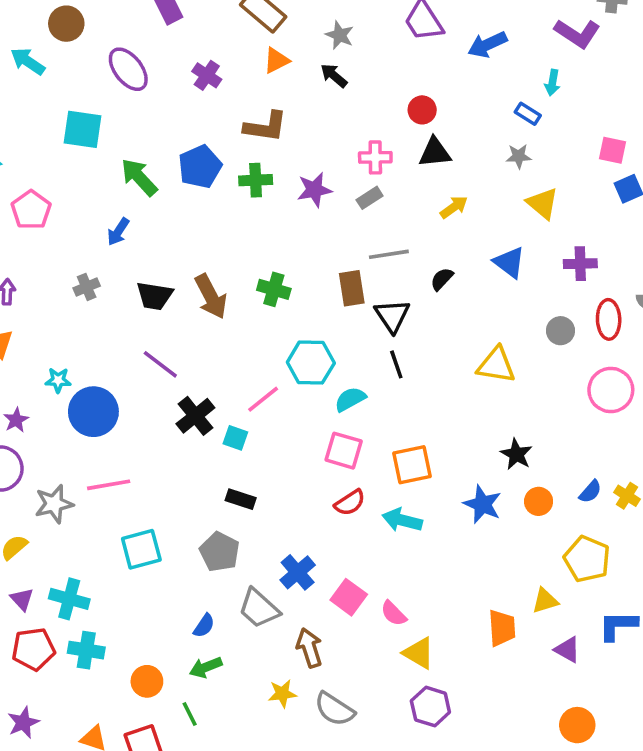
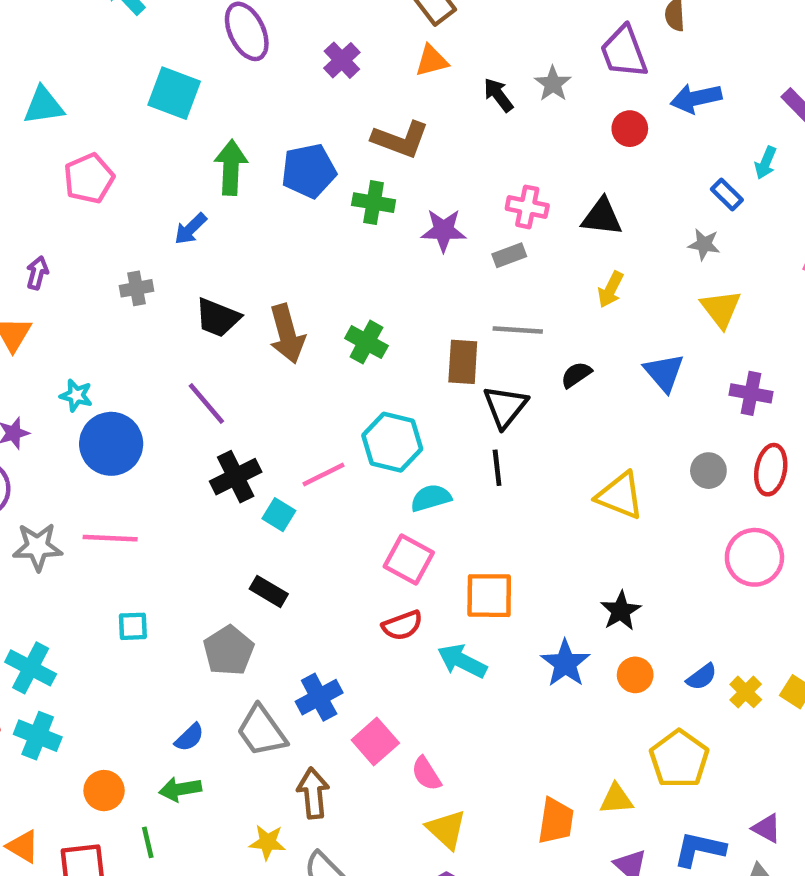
gray star: (340, 35) -> (553, 84), moved
red circle: (422, 110) -> (630, 129), moved
green arrow: (139, 177) -> (231, 167), turned 33
yellow arrow: (454, 207) -> (611, 289), turned 140
cyan square: (141, 549) -> (133, 626), size x0.6

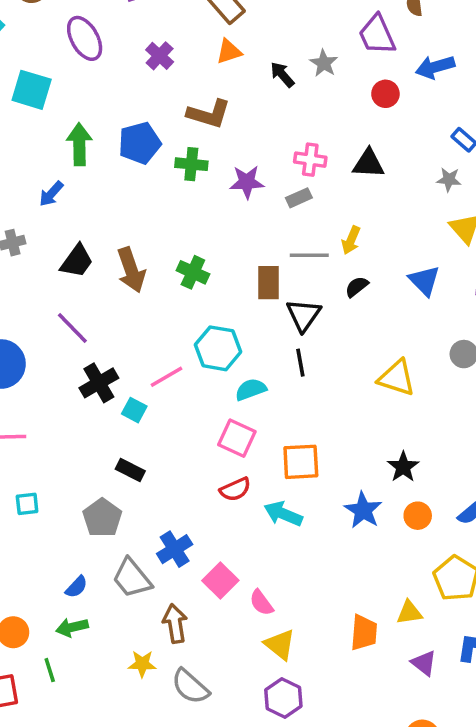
yellow arrow: (611, 289) -> (351, 240), moved
black trapezoid: (218, 318) -> (77, 261), turned -72

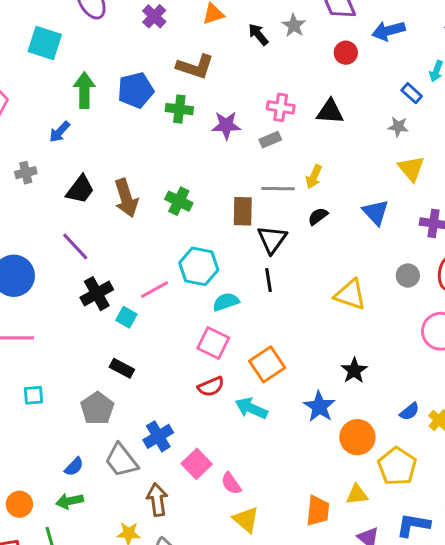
orange square: (301, 462) -> (267, 364), turned -32
orange circle: (418, 516) -> (357, 437), moved, size x1.5

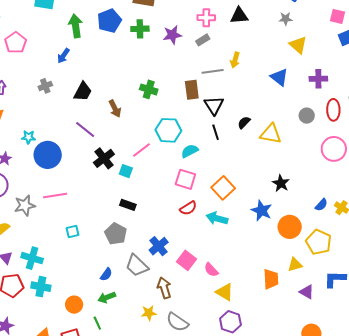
brown arrow: (126, 198) -> (115, 109), moved, size x0.7
black semicircle: (318, 216) -> (244, 123), moved

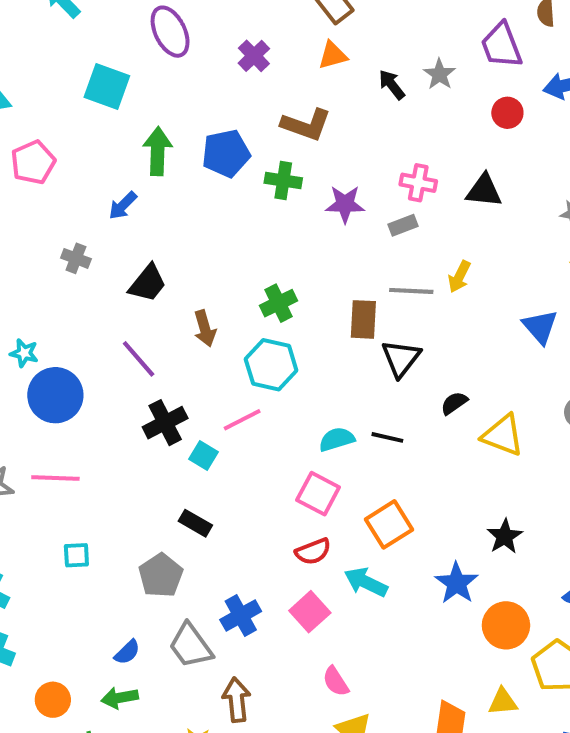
gray cross: (45, 86) -> (76, 258), turned 32
green cross: (149, 89) -> (279, 303), turned 36
cyan hexagon: (168, 130) -> (271, 365), moved
black line: (216, 132) -> (387, 437), moved, turned -70
pink square: (187, 260) -> (310, 612), moved

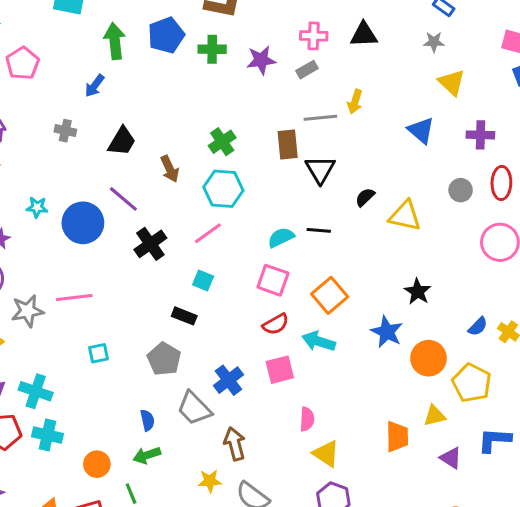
blue circle: (55, 395) -> (83, 223), moved
cyan square: (204, 456) -> (203, 280), moved
pink square: (310, 612) -> (280, 370), turned 36
blue semicircle: (127, 652) -> (147, 420), turned -50
pink semicircle: (336, 681) -> (307, 419), turned -135

